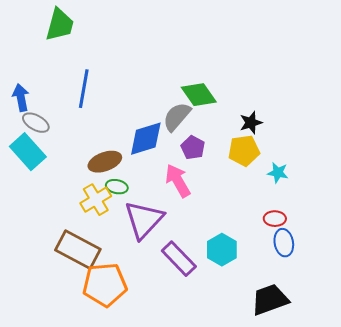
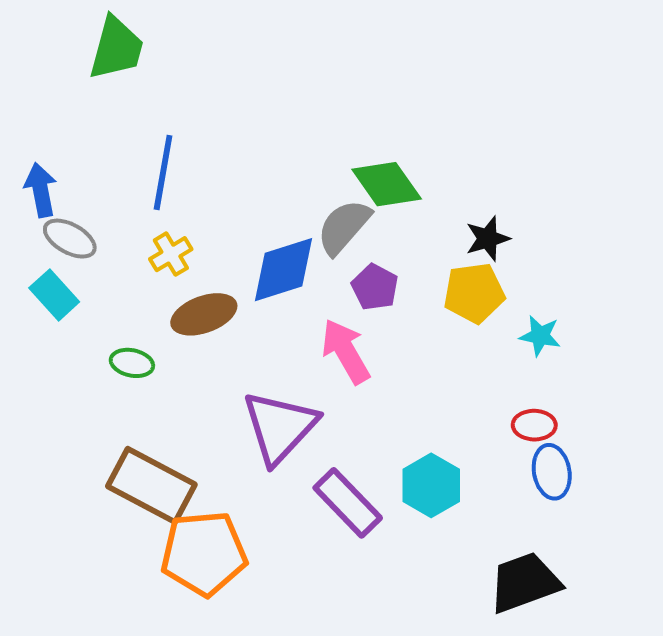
cyan rectangle: (28, 152) -> (54, 295), size x0.7
green ellipse: (117, 187) -> (132, 363), moved
yellow cross: (96, 200) -> (171, 254), moved, size x0.7

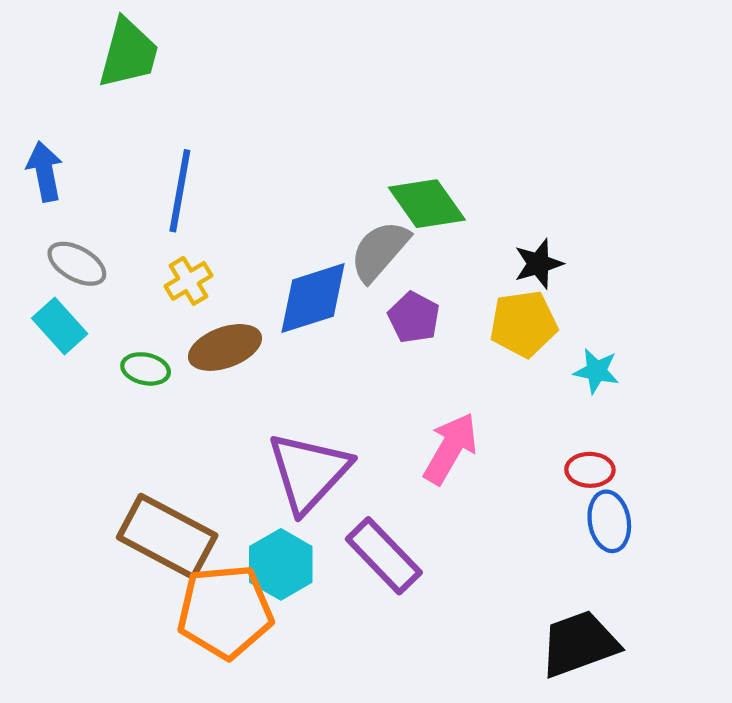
blue arrow: (41, 190) -> (45, 171), moved
pink arrow: (346, 351) -> (450, 448), moved, turned 60
green ellipse: (132, 363) -> (146, 369), moved
cyan hexagon: (431, 485) -> (281, 564), moved

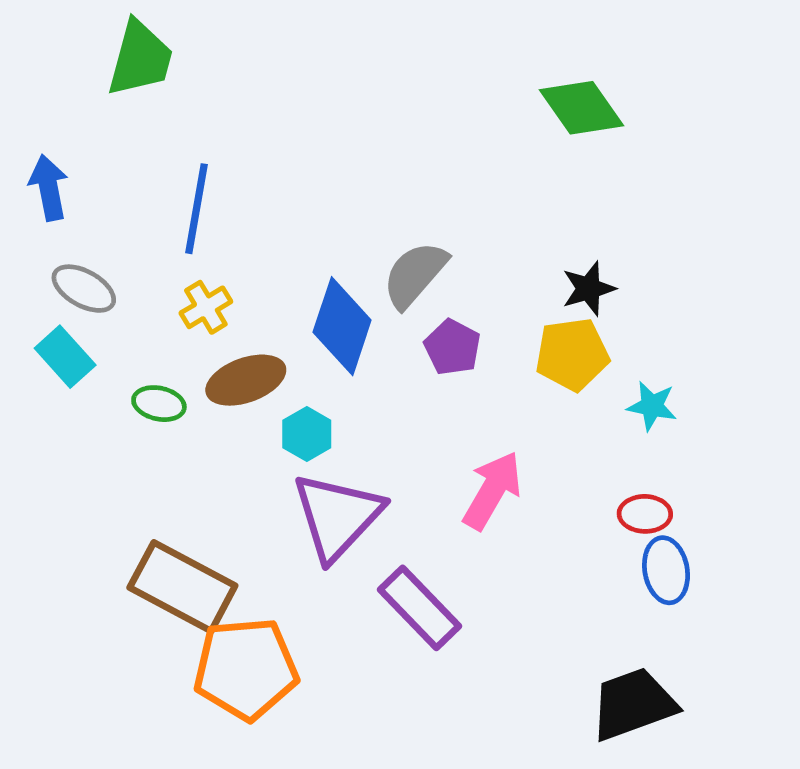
green diamond: (427, 204) -> (582, 108), moved
blue diamond: (313, 298) -> (342, 326), turned -54
cyan hexagon: (281, 564) -> (307, 434), moved, size x0.7

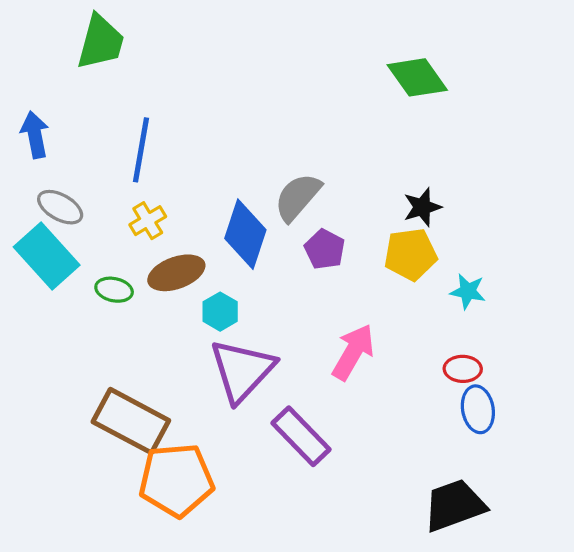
cyan rectangle: (65, 357) -> (47, 256), size x1.5

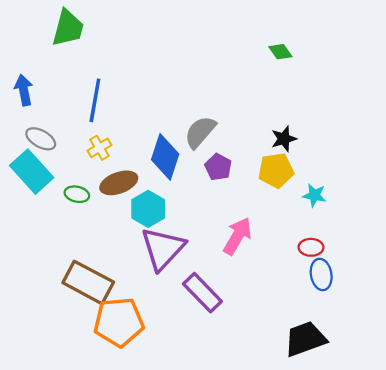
green diamond: (417, 77) -> (280, 52), size x0.6
cyan hexagon: (220, 312) -> (148, 209), size x1.4

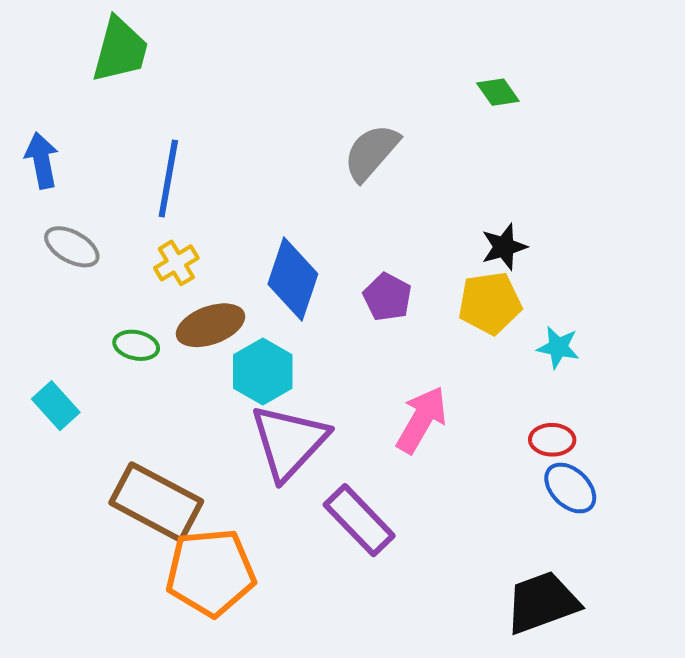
gray semicircle: (200, 132) -> (371, 152), moved
cyan rectangle: (32, 172) -> (56, 406), moved, size x0.6
blue ellipse: (321, 274) -> (570, 488), turned -36

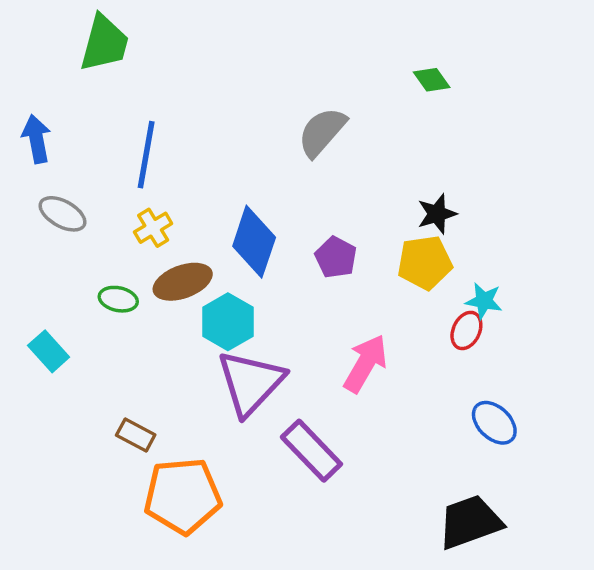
red ellipse: (552, 440) -> (466, 330), moved, turned -66
brown rectangle: (156, 502) -> (136, 435), size x0.5

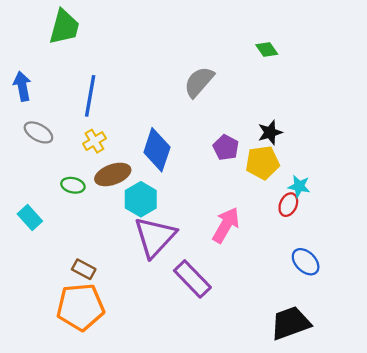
purple pentagon: (336, 257) -> (226, 148), moved
orange pentagon: (183, 496) -> (80, 307), moved

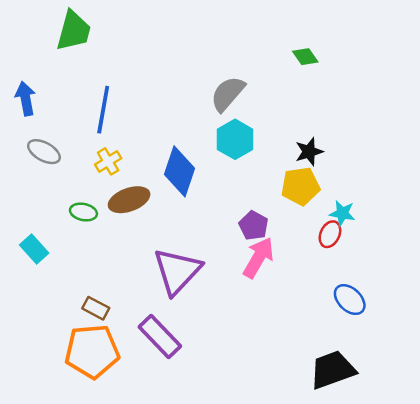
purple pentagon: (226, 148) -> (254, 226), moved
cyan hexagon: (141, 199) -> (235, 139), moved
purple rectangle: (192, 279) -> (160, 337), moved

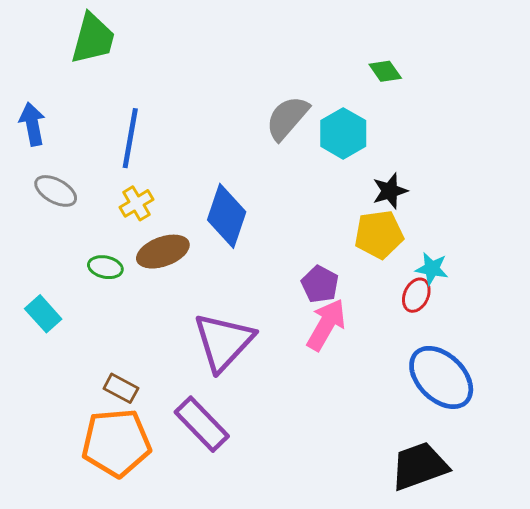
cyan hexagon: (235, 139) -> (343, 133), moved
blue ellipse: (350, 300) -> (441, 377), size x1.6

